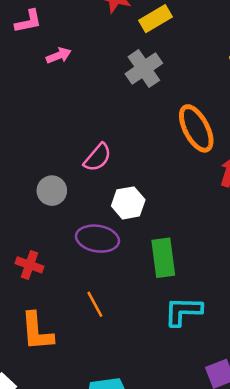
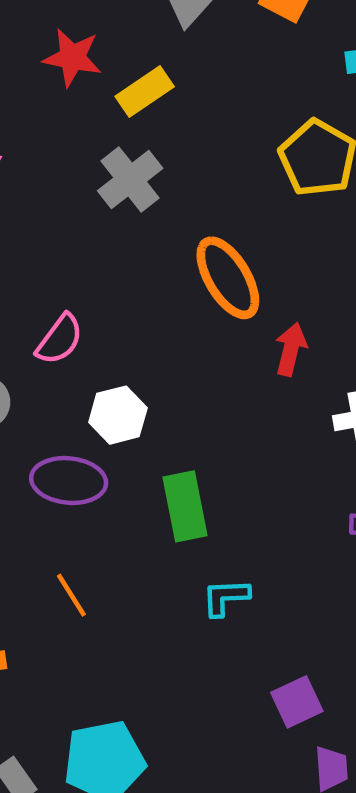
cyan L-shape: (183, 311) -> (226, 597), size x0.7

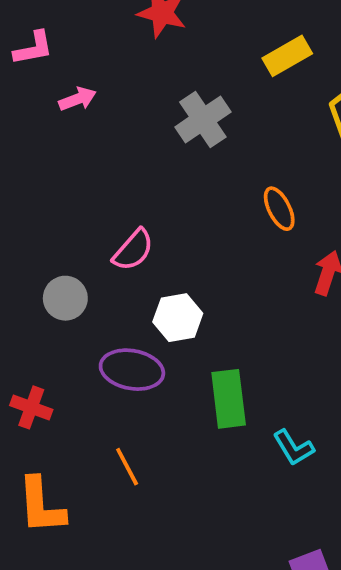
yellow rectangle: (145, 92) -> (287, 56), moved
orange ellipse: (228, 278) -> (279, 209), size x0.6
cyan L-shape: (226, 597) -> (293, 448), moved, turned -123

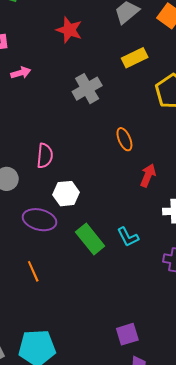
pink semicircle: (133, 250) -> (45, 156), turned -40
green rectangle: (229, 399) -> (90, 239), turned -36
cyan L-shape: (293, 448) -> (128, 237), moved

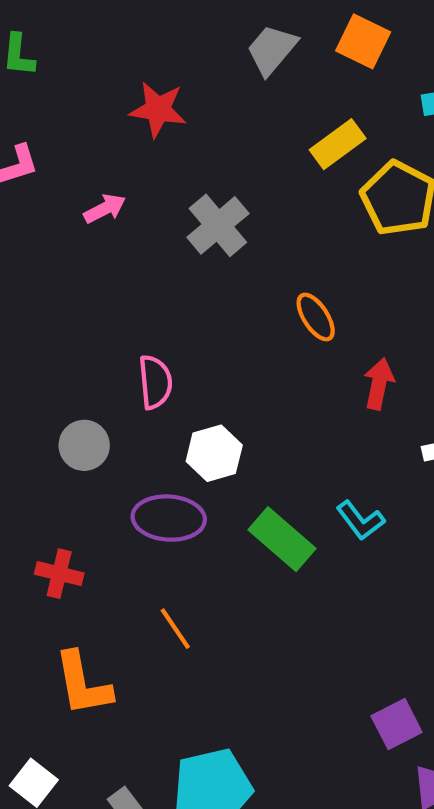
yellow rectangle: (135, 58) -> (338, 144), moved
pink arrow: (21, 73) -> (105, 209), moved

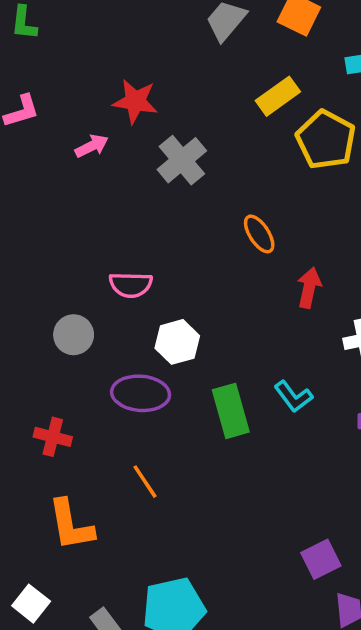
red star: (158, 110) -> (135, 101), moved
pink semicircle: (155, 382) -> (131, 285), turned 96
green rectangle: (282, 539) -> (231, 411), turned 33

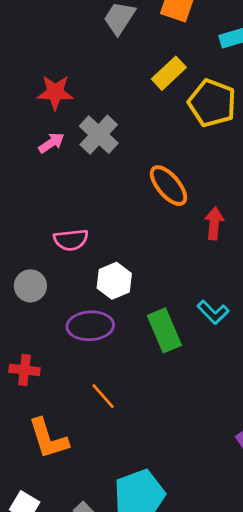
pink arrow: (92, 146) -> (51, 143), moved
orange ellipse: (259, 234) -> (168, 186), size x1.4

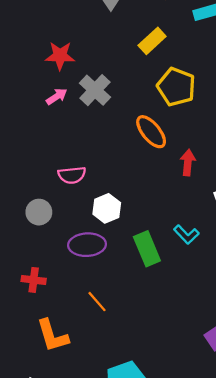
yellow pentagon: (212, 103) -> (176, 87), moved

